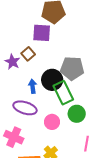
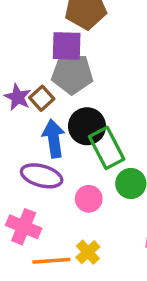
brown square: (28, 54) -> (42, 98), moved
gray pentagon: (72, 68) -> (72, 74), moved
blue arrow: (33, 86) -> (54, 138), size x1.5

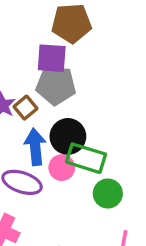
green rectangle: (107, 148) -> (86, 158), turned -48
pink circle: (89, 199) -> (62, 168), moved

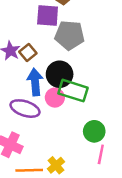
gray pentagon: (56, 85) -> (70, 35), moved
green circle: (108, 194) -> (94, 131), moved

